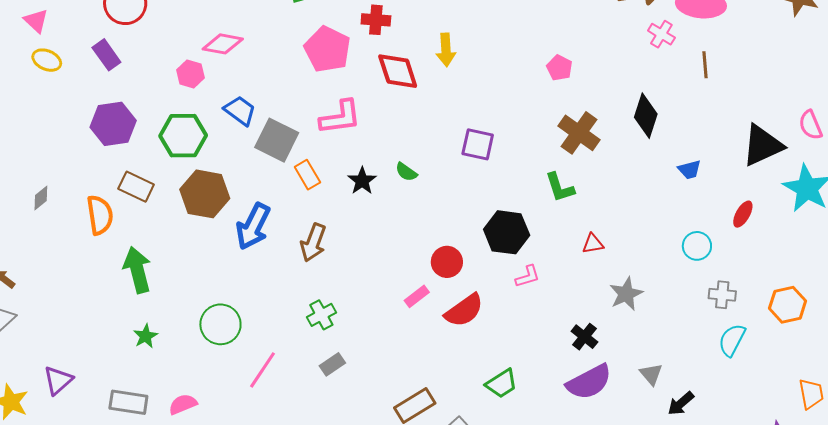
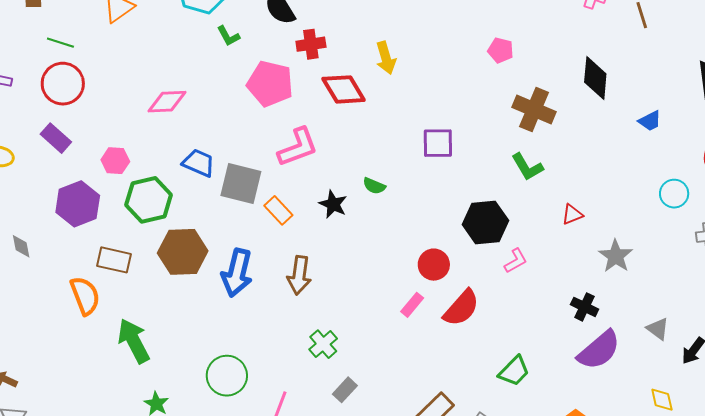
pink hexagon: (190, 74) -> (115, 161), moved
gray diamond: (41, 198) -> (21, 246), moved, turned -50

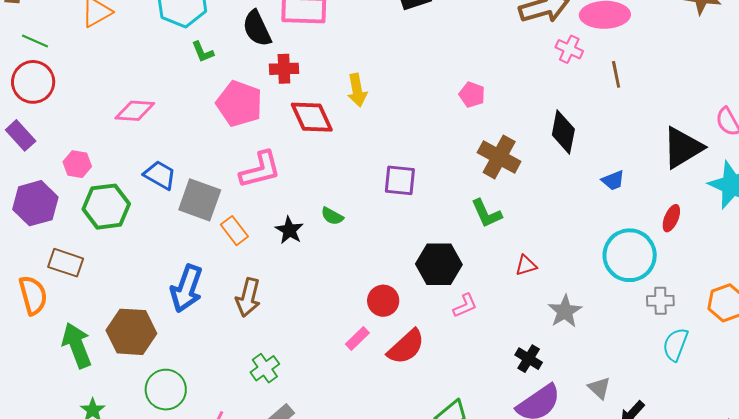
cyan circle: (674, 194) -> (630, 255), size x1.8
brown hexagon: (183, 252) -> (131, 332), moved

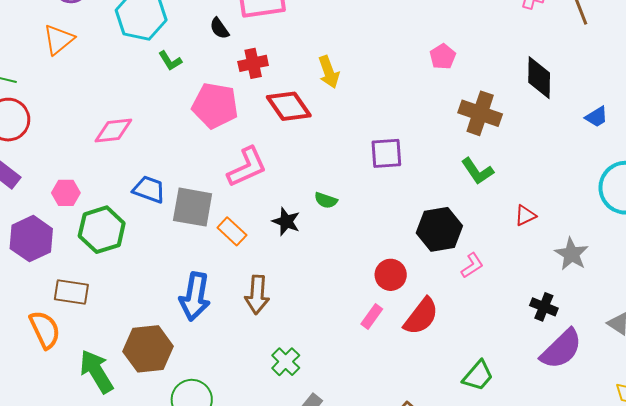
black semicircle: (257, 28) -> (219, 28), size x0.6
pink pentagon: (472, 95) -> (443, 57), turned 30

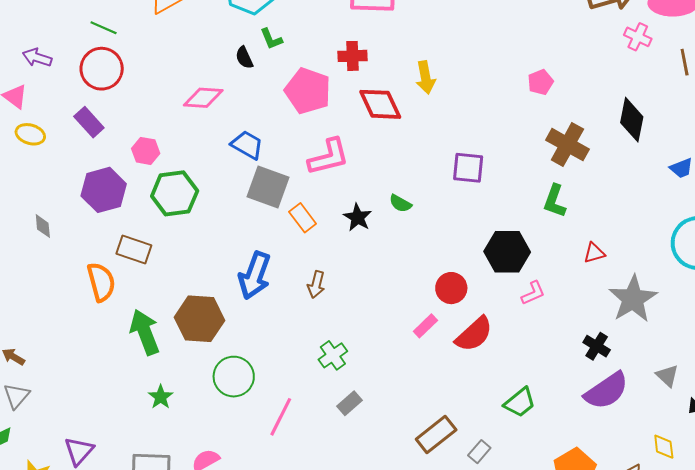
black semicircle: (219, 28) -> (244, 58), moved
green L-shape: (477, 171) -> (555, 201), turned 44
blue trapezoid: (149, 189) -> (247, 145), moved
gray star: (571, 254) -> (633, 299), size x1.4
brown arrow: (257, 295) -> (316, 284), size x0.7

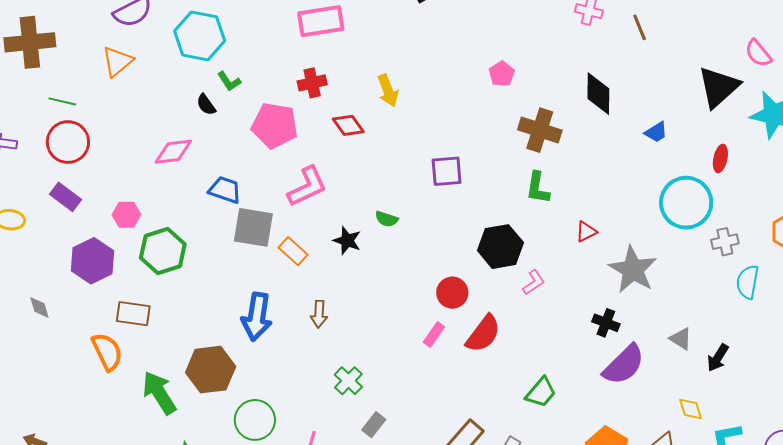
red diamond: (380, 104) -> (348, 125), size x0.7

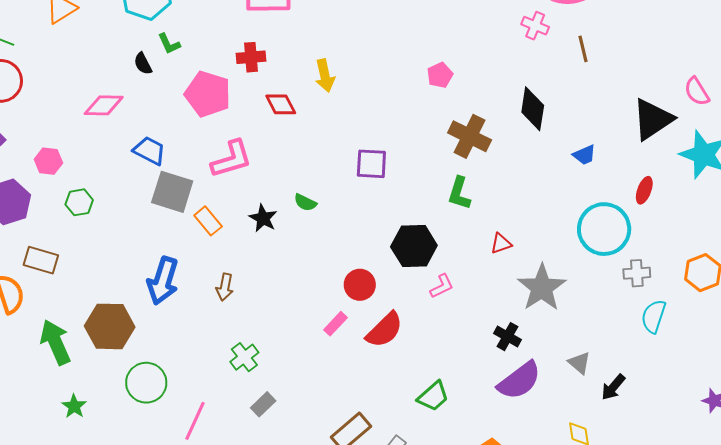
green hexagon: (163, 251) -> (79, 202), size x0.6

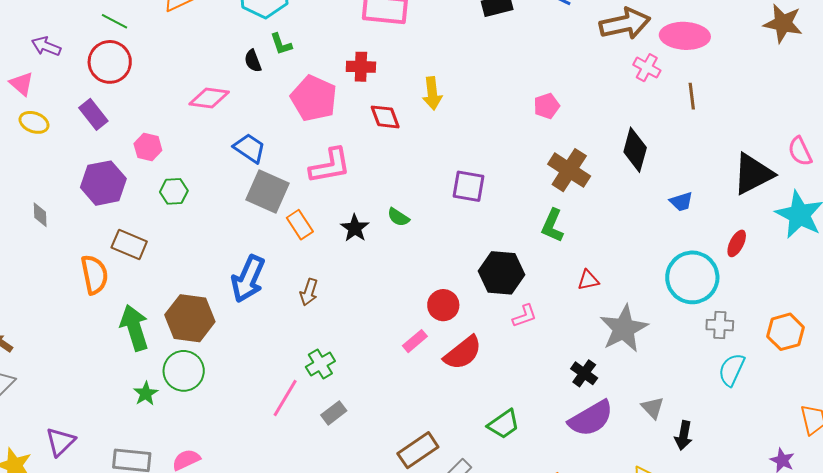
green circle: (146, 383) -> (184, 371), moved
black arrow: (613, 387) -> (684, 436), turned -36
pink line: (195, 421) -> (285, 398), moved

